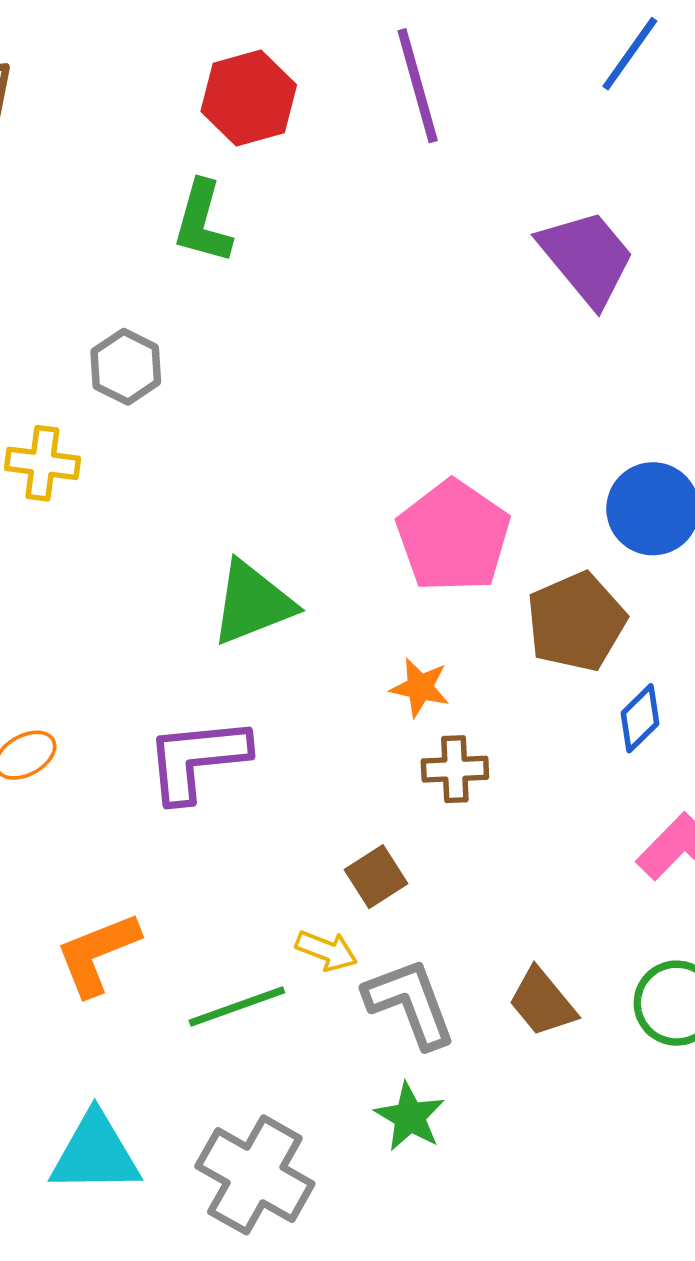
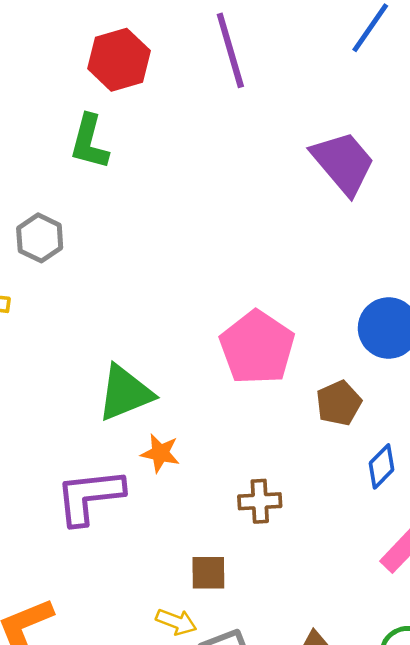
brown pentagon: (576, 622) -> (339, 403), size x0.7
orange star: (420, 687) -> (160, 453), moved
brown square: (376, 877) -> (208, 573), turned 33

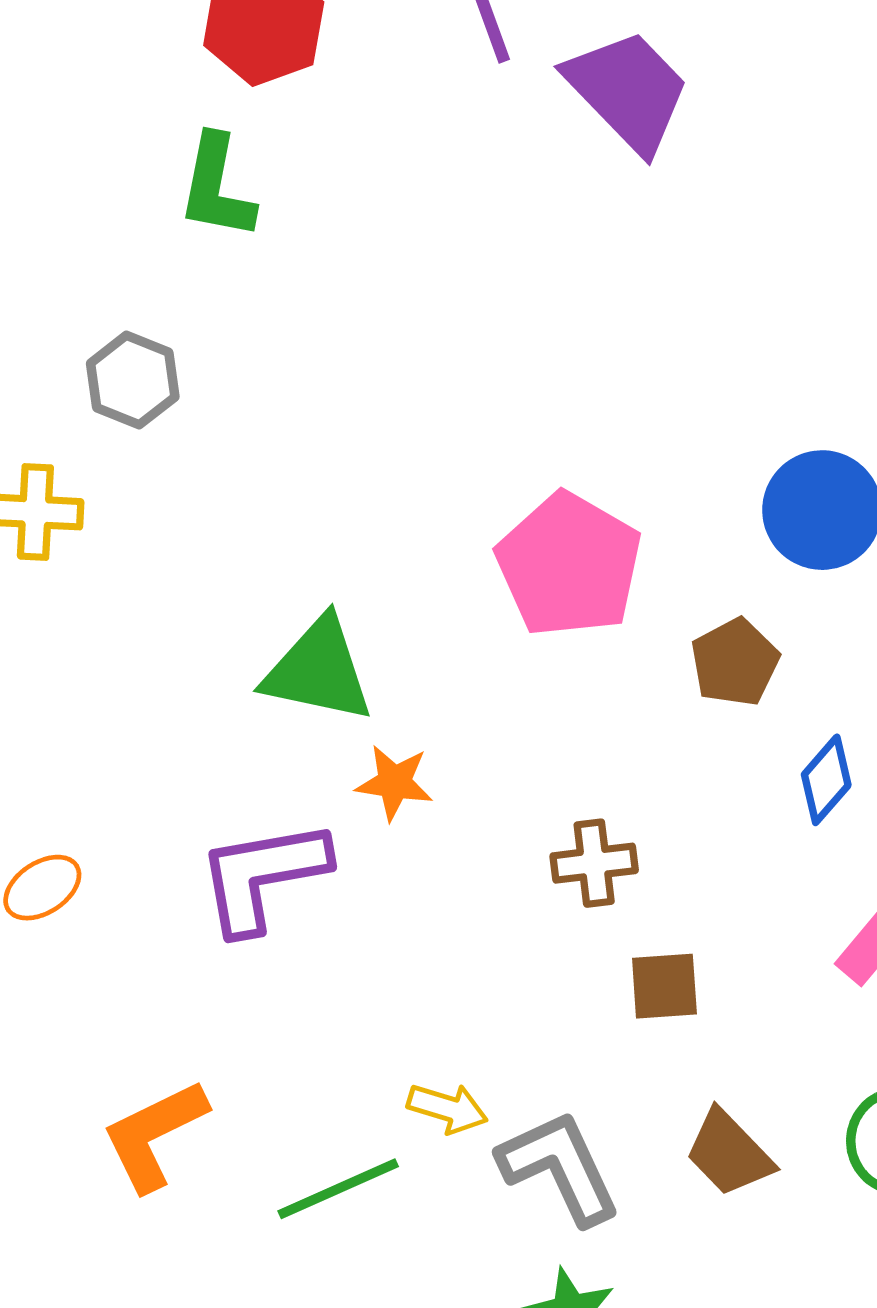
purple trapezoid: (343, 163) -> (628, 91), moved
green triangle: (125, 393) -> (318, 670), turned 38
brown square: (208, 573) -> (664, 986), moved

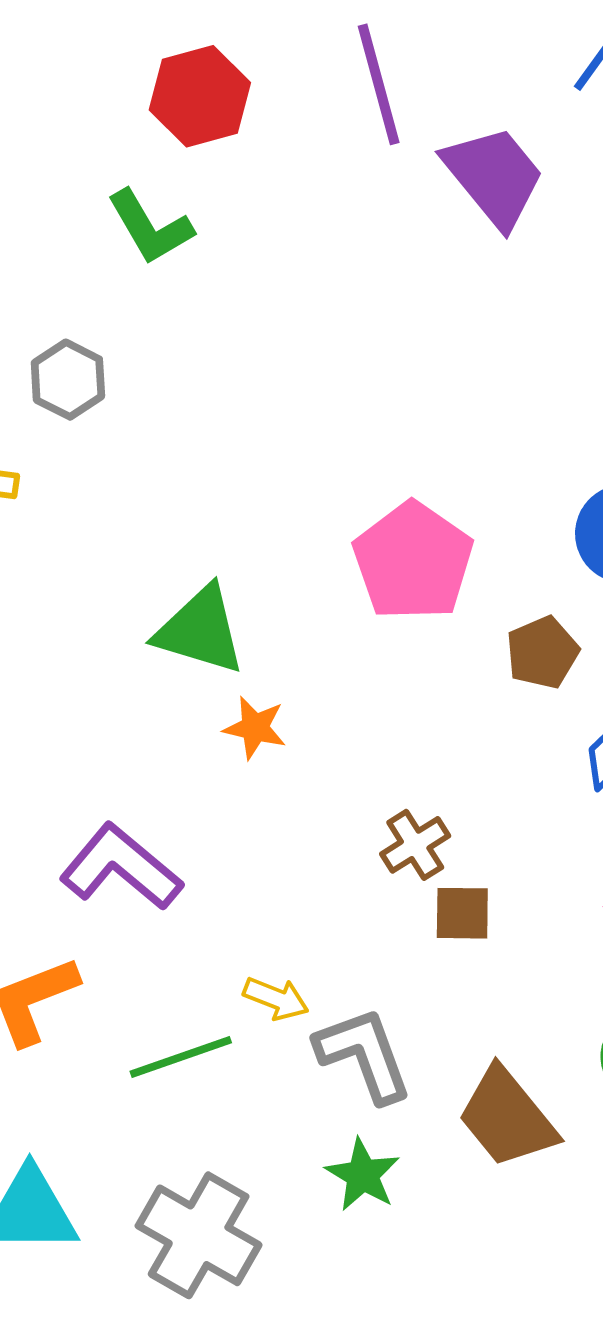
green L-shape: (217, 187) -> (150, 227), turned -46
brown cross: (594, 863) -> (415, 845), moved, turned -30
purple L-shape: (263, 876) -> (121, 867), moved, turned 45
brown trapezoid: (729, 1153) -> (507, 1118), moved, size x1.4

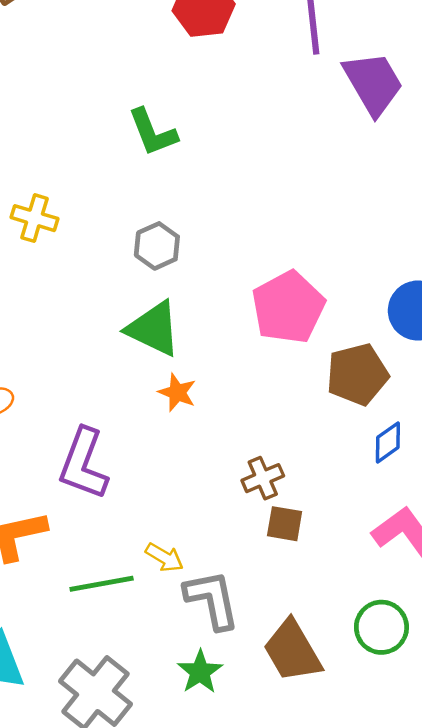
green L-shape: (150, 227) -> (153, 132), moved
gray hexagon: (68, 380) -> (157, 246), moved
brown pentagon: (542, 653) -> (357, 374), size x1.4
purple L-shape: (121, 867) -> (83, 464), turned -118

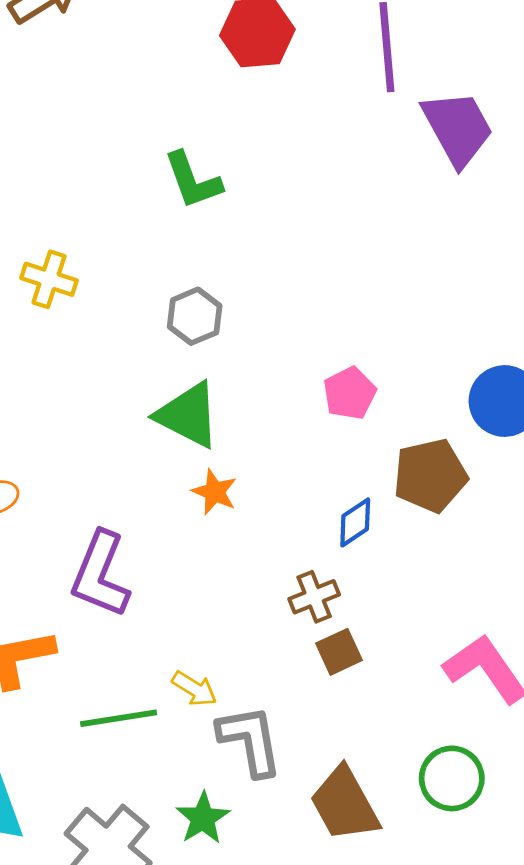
pink pentagon: (288, 307) -> (350, 393), size x0.6
blue diamond: (388, 442) -> (355, 522), moved
brown square: (285, 524) -> (339, 652), turned -36
green star: (200, 672) -> (203, 818), moved

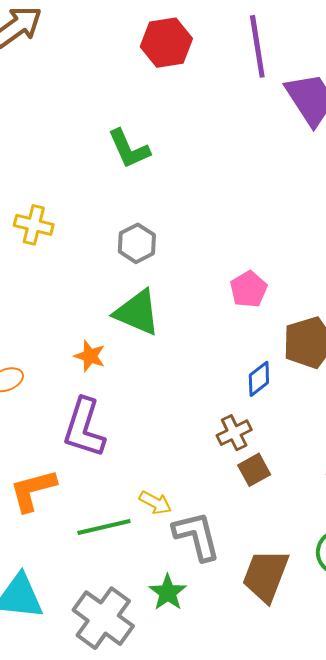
orange star: (215, 492) -> (90, 356), moved
brown trapezoid: (345, 804) -> (266, 576), turned 54

